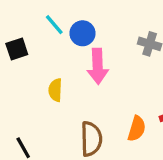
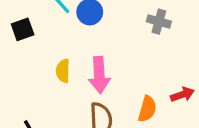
pink arrow: (98, 66) -> (99, 75), moved

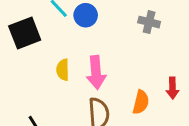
black square: (23, 29) -> (25, 33), size x1.5
red arrow: (182, 94) -> (173, 88), turned 110

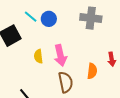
gray cross: (149, 22) -> (91, 18), size x1.5

